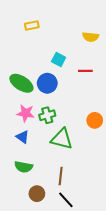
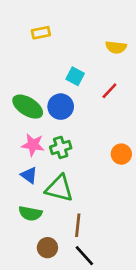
red line: (85, 71) -> (109, 91), turned -48
green triangle: (62, 139) -> (59, 188), moved

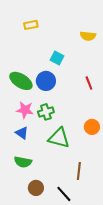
red line: (109, 91) -> (89, 83), moved, turned -64
orange circle: (121, 154) -> (92, 127), moved
green triangle: (59, 188) -> (59, 138), moved
brown line: (78, 225) -> (79, 171), moved

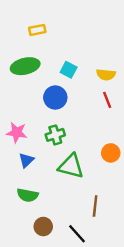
yellow semicircle: (88, 36) -> (106, 75), moved
green ellipse: (21, 81) -> (25, 66), moved, turned -45
pink star: (25, 110) -> (17, 132), moved
blue triangle: (22, 133) -> (26, 160), turned 40

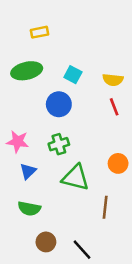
brown line: (95, 206) -> (105, 207), moved

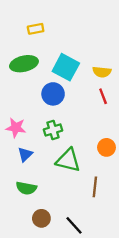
cyan square: (73, 75) -> (66, 67), size x1.6

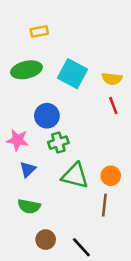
blue circle: (53, 94) -> (47, 116), moved
orange circle: (107, 147) -> (111, 176), moved

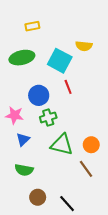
yellow semicircle: (112, 79) -> (84, 46), moved
red line: (113, 106) -> (68, 87), moved
brown line: (104, 205) -> (86, 169), turned -42

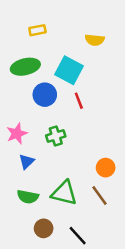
yellow semicircle: (84, 46) -> (95, 40), moved
blue circle: (39, 95) -> (45, 95), moved
pink star: (15, 115) -> (17, 134), turned -30
green triangle: (62, 145) -> (64, 193), moved

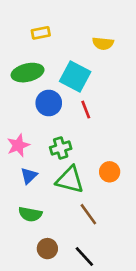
orange circle: (106, 168) -> (110, 172), moved
green triangle: (64, 193) -> (70, 180), moved
brown line: (99, 196) -> (88, 214), moved

